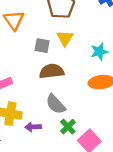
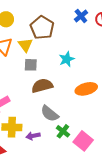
yellow triangle: (65, 38) -> (25, 45), moved
cyan star: (99, 52) -> (67, 59), moved

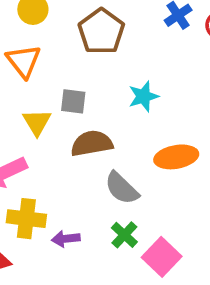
yellow triangle: (25, 45) -> (37, 122), moved
gray semicircle: (50, 114) -> (122, 188), moved

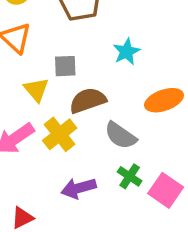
yellow cross: (26, 219) -> (60, 134), moved, turned -36
purple arrow: (66, 239) -> (79, 188), size x1.4

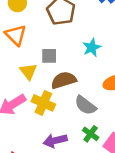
yellow cross: (60, 134) -> (43, 103), turned -30

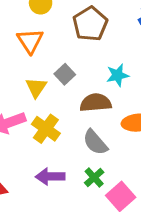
gray square: (49, 56) -> (65, 74), turned 35
brown semicircle: (64, 80) -> (96, 103), moved

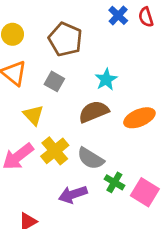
gray square: (65, 74) -> (54, 81), moved
yellow cross: (46, 129) -> (55, 151), turned 32
gray semicircle: (95, 142) -> (91, 158), moved

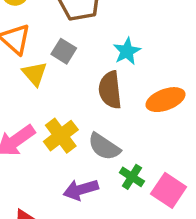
brown semicircle: (94, 112) -> (110, 90), turned -76
yellow triangle: (33, 115) -> (35, 74), moved

